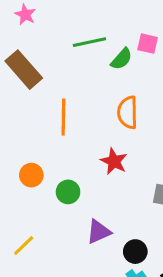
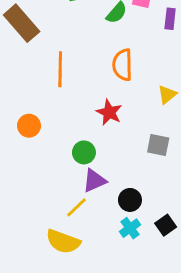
green circle: (68, 192) -> (84, 152), moved
yellow line: (24, 245) -> (77, 207), moved

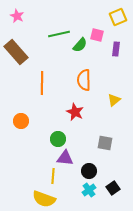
gray square: (158, 145) -> (105, 143), moved
purple triangle: (94, 181) -> (65, 158), turned 30
yellow line: (77, 207) -> (53, 176), turned -42

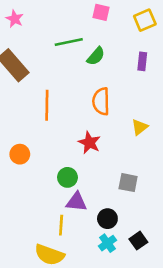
pink square: (97, 35) -> (101, 12), moved

